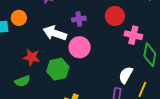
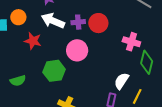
red circle: (115, 16) -> (98, 23), moved
white arrow: (55, 33) -> (53, 21), moved
red star: (32, 57) -> (33, 41), moved

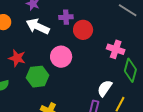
purple cross: (78, 22) -> (66, 17), moved
red star: (33, 41) -> (17, 58), moved

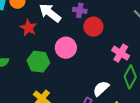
red star: (17, 58) -> (28, 28), moved

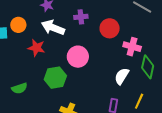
red circle: (93, 27) -> (110, 28), moved
white semicircle: (101, 89) -> (122, 76), moved

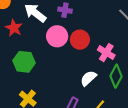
red circle: (110, 28) -> (80, 40), moved
pink circle: (78, 57) -> (57, 36), moved

